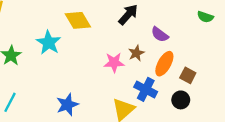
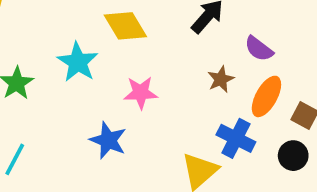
pink star: (114, 62) -> (141, 93), moved
blue star: (67, 105) -> (108, 140), moved, turned -30

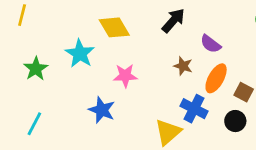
brown star: (221, 79) -> (183, 66), turned -30

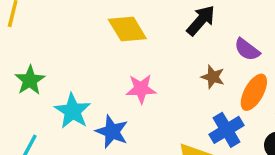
cyan star: (80, 54) -> (73, 111), moved
blue cross: (194, 109) -> (227, 130), turned 32

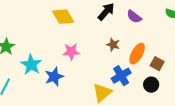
purple semicircle: (247, 50) -> (134, 17), moved
blue star: (112, 132) -> (54, 77), turned 30

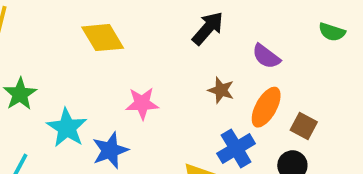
yellow diamond: (63, 17) -> (103, 38), moved
purple semicircle: (134, 17) -> (266, 56), moved

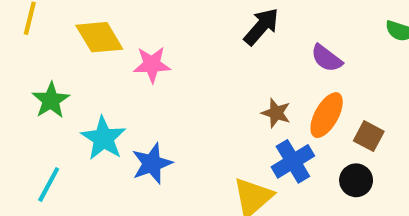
yellow diamond: (103, 38) -> (99, 37), moved
brown star: (221, 90) -> (276, 113), moved
pink star: (142, 103) -> (152, 65), moved

